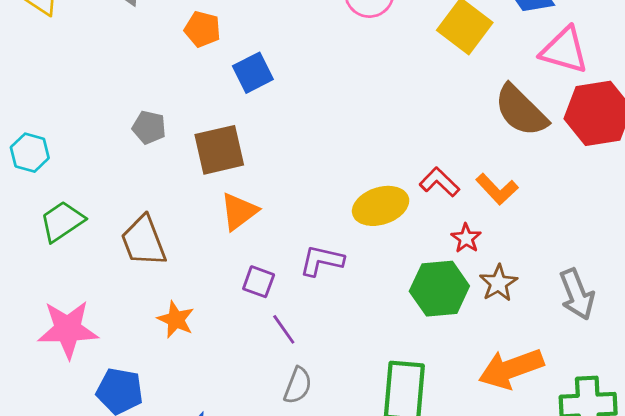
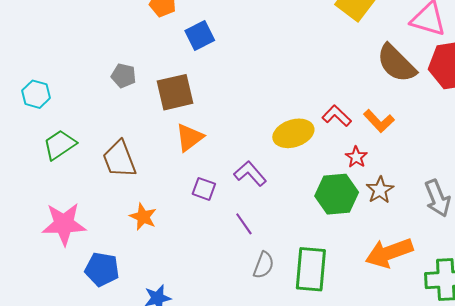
purple L-shape: (322, 261) -> (250, 174), turned 36
purple line: (284, 329) -> (244, 224), moved
gray semicircle: (298, 385) -> (264, 265), moved

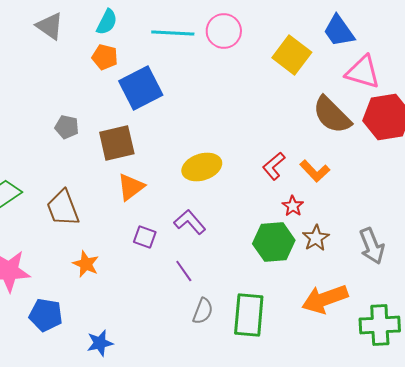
blue square: (200, 36) -> (141, 88), size x1.5
red L-shape: (337, 116) -> (274, 166), turned -84
yellow ellipse: (293, 133) -> (202, 167), moved

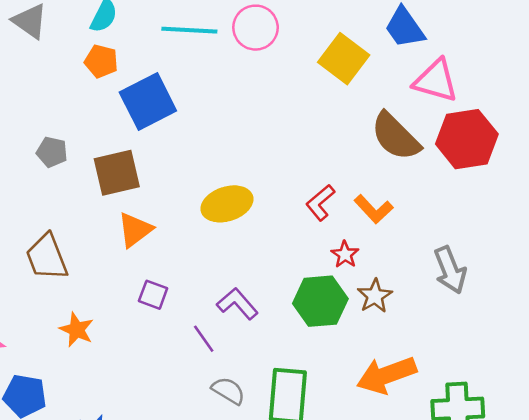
purple L-shape: (190, 222) -> (237, 304), moved
gray arrow: (372, 246) -> (450, 270), moved
gray semicircle: (203, 311) -> (228, 391), turned -80

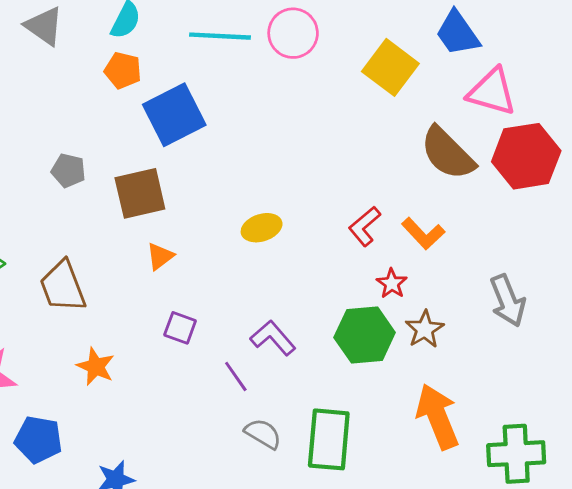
yellow ellipse: (227, 204) -> (262, 228), size x0.7
orange triangle: (135, 230) -> (160, 256), size x0.7
orange arrow: (386, 375) -> (438, 417), turned 88

